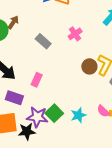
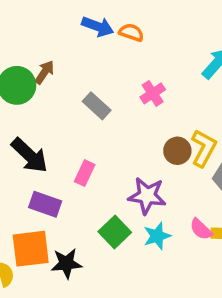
purple star: (37, 117) -> (147, 196), moved

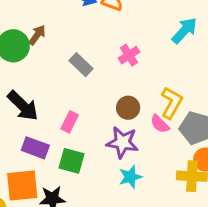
brown circle: (177, 151) -> (128, 108), moved
pink semicircle: (201, 229) -> (160, 124), moved
green square: (115, 232) -> (72, 161), moved, turned -32

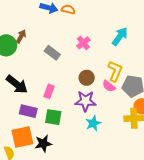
cyan arrow: (184, 30) -> (120, 36), moved

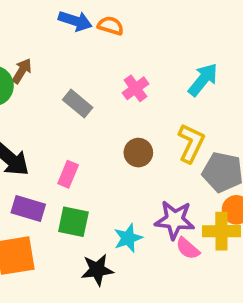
pink semicircle: (109, 86) -> (188, 248), moved
purple star: (85, 101) -> (175, 220), moved
cyan star: (93, 123) -> (128, 238), moved
black star: (43, 144) -> (97, 270), moved

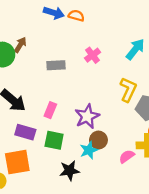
gray rectangle: (78, 104) -> (56, 65), turned -42
brown circle: (138, 153) -> (98, 140), moved
purple star: (175, 220) -> (87, 116), moved, turned -30
pink semicircle: (188, 248) -> (127, 156), turned 105

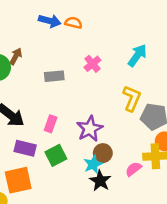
green square: (54, 140) -> (56, 155), turned -36
black star: (69, 171) -> (100, 181), moved, turned -30

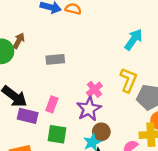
pink cross: (92, 64) -> (94, 89), moved
purple rectangle: (25, 148) -> (28, 116), moved
green square: (56, 155) -> (57, 134), turned 36

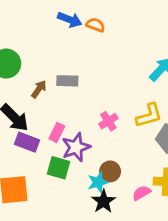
brown arrow: (19, 41) -> (39, 89), moved
yellow L-shape: (128, 80) -> (149, 115), turned 45
purple star: (89, 109) -> (76, 147), moved

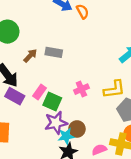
orange semicircle: (95, 25) -> (83, 11), turned 32
purple star: (76, 147) -> (56, 123), moved
green square: (58, 168) -> (52, 101), moved

